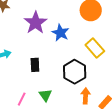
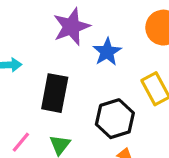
black rectangle: (35, 65) -> (55, 93), size x1.6

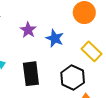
purple star: (71, 27) -> (28, 30), size x0.7

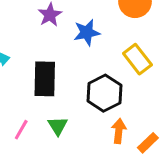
blue star: (55, 38) -> (87, 32), turned 30

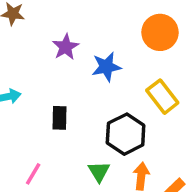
black rectangle: (45, 79) -> (60, 118), size x0.6
green triangle: (58, 126) -> (99, 172), moved

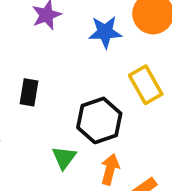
blue star: (106, 67) -> (105, 32), moved

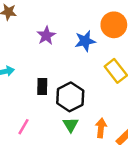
black hexagon: (99, 120) -> (70, 97), moved

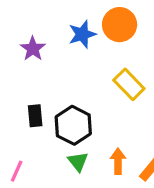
blue star: (85, 41) -> (82, 34), moved

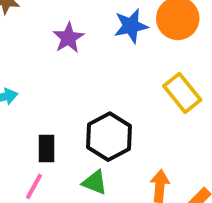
black rectangle: (35, 116) -> (47, 149), moved
green triangle: (78, 162) -> (95, 182), moved, turned -35

